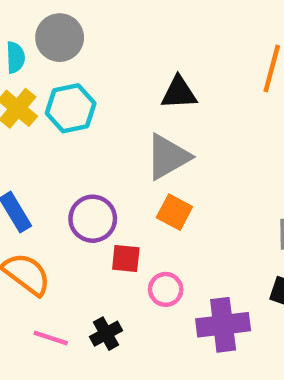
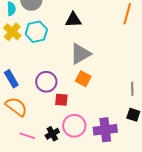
black triangle: (179, 93) -> (73, 20), moved
pink circle: (166, 289) -> (74, 126), moved, size x1.5

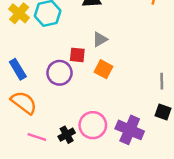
gray triangle: (80, 54) -> (100, 39), size x0.6
red square: (61, 100) -> (77, 55), moved
purple cross: (105, 130) -> (130, 130), turned 30

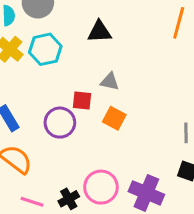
gray triangle: (100, 39) -> (110, 82), turned 42

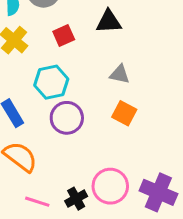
cyan hexagon: (45, 49) -> (51, 82), moved
red square: (82, 101) -> (64, 36), moved, turned -30

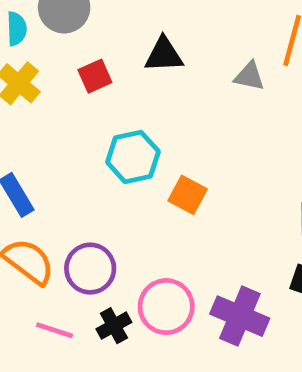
gray triangle: (120, 74) -> (249, 76), moved
cyan hexagon: (51, 82) -> (133, 157), moved
purple circle: (67, 118) -> (90, 269), moved

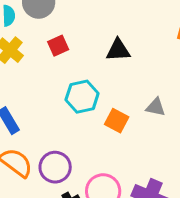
black triangle: (164, 55) -> (118, 50), moved
gray triangle: (249, 76) -> (156, 107), moved

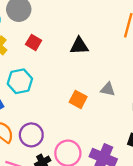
red square: (58, 46) -> (34, 42), turned -35
cyan hexagon: (82, 97) -> (20, 81), moved

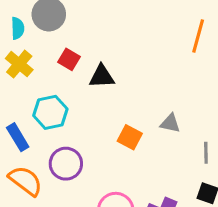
black triangle: (79, 46) -> (102, 76), moved
purple circle: (31, 135) -> (66, 164), moved

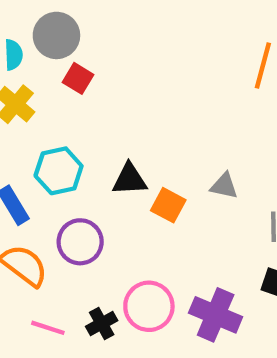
red square: (69, 59) -> (78, 78), moved
black triangle: (102, 76) -> (130, 179), moved

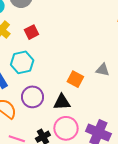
red square: (78, 78) -> (31, 32), moved, turned 32
black triangle: (130, 179) -> (62, 102), moved

